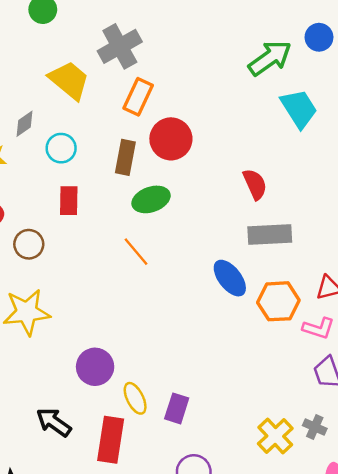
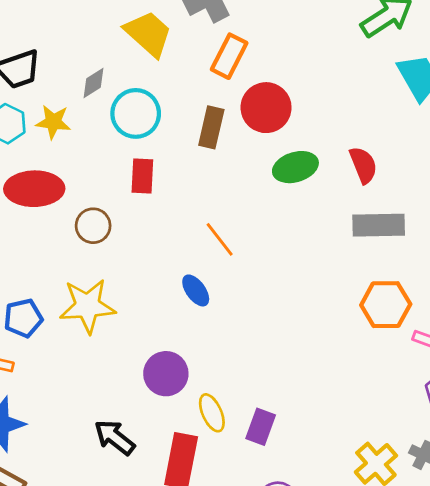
cyan circle: (61, 148) -> (136, 113), size x1.4
green ellipse: (151, 199) -> (295, 167), moved
blue ellipse: (230, 278) -> (196, 290), moved, size x0.7

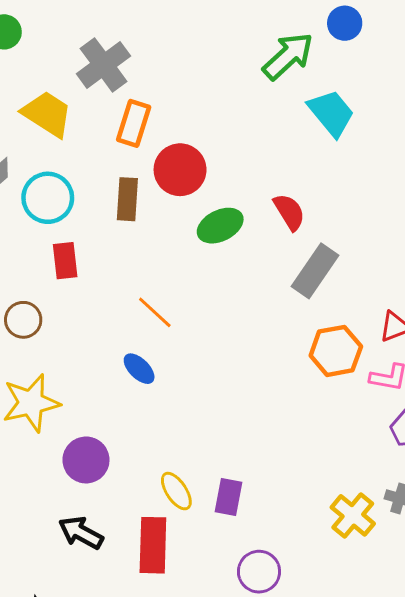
gray rectangle: (379, 225) -> (315, 271), turned -45
purple circle: (166, 374) -> (86, 460), moved

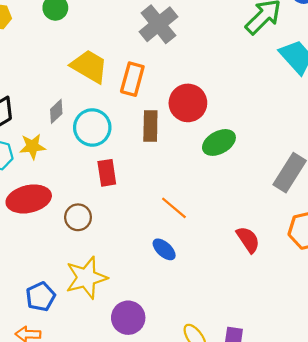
gray cross: (104, 65) -> (158, 24), moved
orange rectangle: (134, 123) -> (132, 79), moved
red semicircle: (289, 212) -> (248, 240), moved

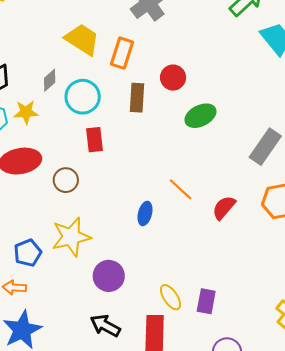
red circle: (188, 103) -> (173, 78), size x0.7
orange line: (174, 208) -> (181, 189), moved
red semicircle: (248, 240) -> (224, 208), turned -108
blue ellipse: (164, 249) -> (145, 213), turned 60

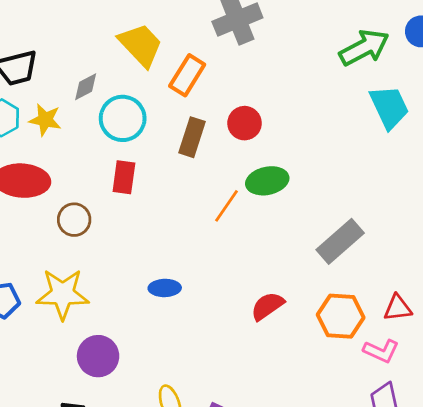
orange line: (181, 189) -> (227, 206), moved, turned 68
blue ellipse: (145, 213) -> (165, 288), turned 60

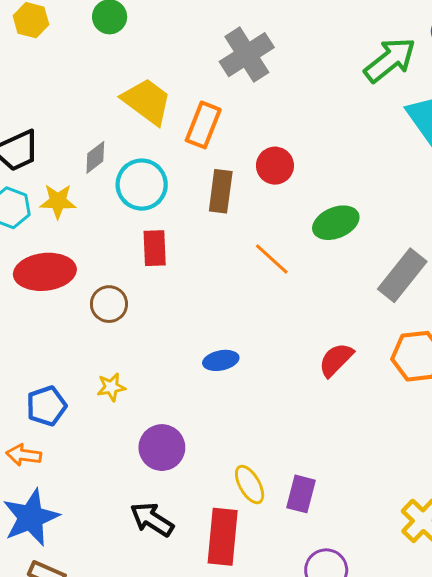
green ellipse: (267, 181) -> (336, 223), moved
orange line: (227, 206) -> (272, 259), turned -72
yellow star: (63, 294) -> (111, 387), size x0.5

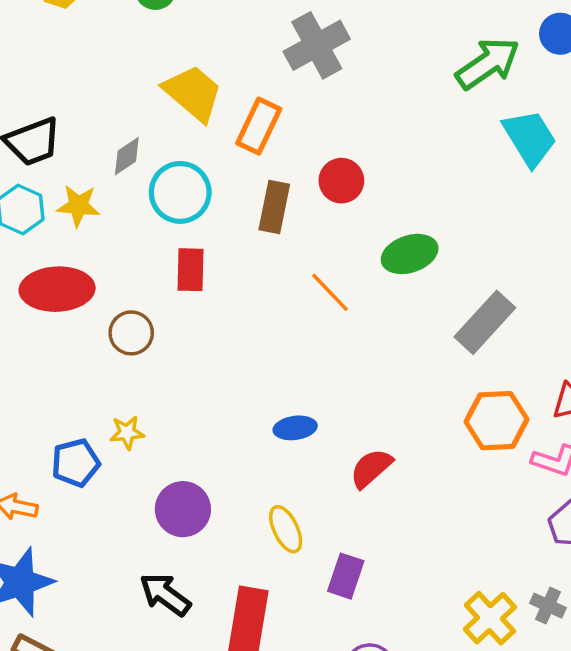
blue ellipse: (221, 360) -> (295, 428), moved
red semicircle: (336, 360) -> (371, 468), moved
blue pentagon: (46, 406) -> (76, 463), moved
yellow ellipse: (250, 485) -> (286, 529), moved

